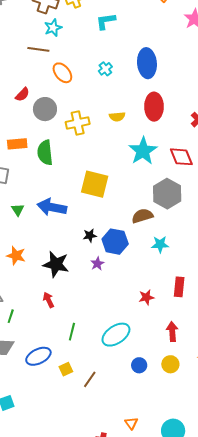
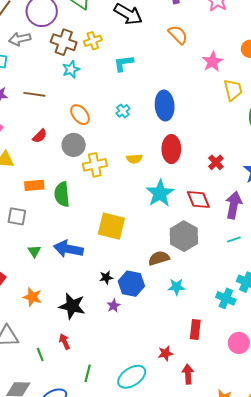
brown line: (38, 49) -> (34, 94), moved
gray circle: (45, 109) -> (74, 145), moved
red star: (146, 297) -> (166, 353), moved
green line: (11, 316) -> (40, 354), moved, turned -40

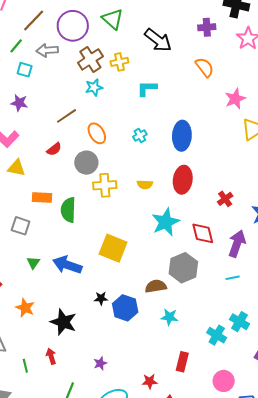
brown cross: (64, 42) -> (90, 59), turned 30
brown line: (34, 94) -> (66, 116), moved, turned -50
purple star: (114, 306) -> (100, 363), moved

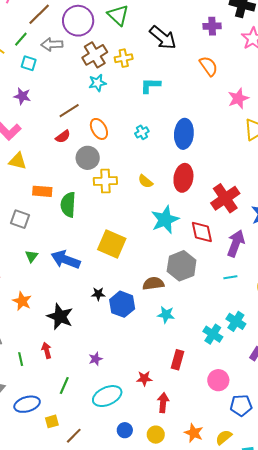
red semicircle: (54, 149) -> (63, 137), moved
yellow semicircle: (145, 184) -> (145, 181), turned 35
red cross: (225, 199) -> (225, 198), size x1.8

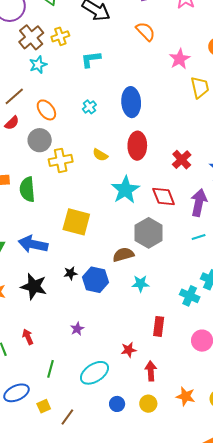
red cross: (225, 198) -> (182, 160), size x0.7
black star: (60, 317) -> (34, 286), moved
purple star: (96, 359) -> (77, 329), moved

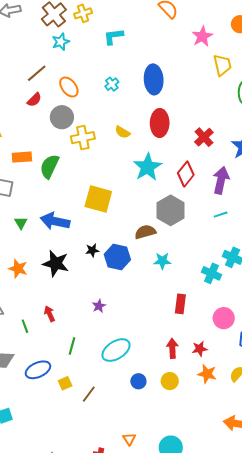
green semicircle: (27, 189) -> (49, 166), turned 30
red diamond: (164, 196) -> (186, 174), turned 60
red star: (129, 350) -> (200, 349), moved

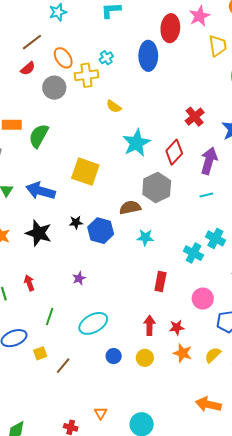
red ellipse: (160, 123) -> (170, 28), moved
yellow cross: (83, 138) -> (86, 75), moved

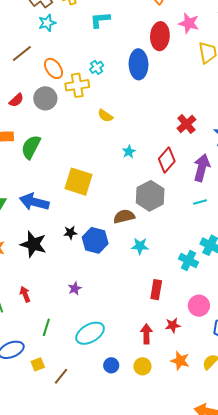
pink star: (200, 16) -> (189, 23), turned -30
red semicircle: (28, 68) -> (16, 100), moved
cyan star: (136, 143) -> (129, 152), size x0.5
red star: (177, 327) -> (173, 325), moved

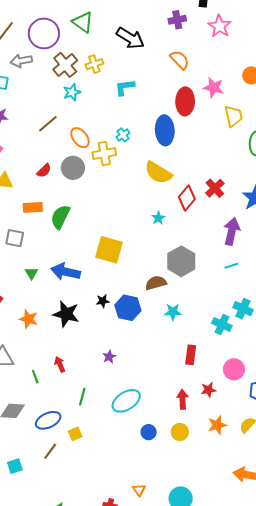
yellow semicircle: (105, 116) -> (158, 173), moved, size x1.8
red diamond: (167, 160) -> (187, 198), moved
orange star: (180, 361) -> (217, 425), turned -30
brown line: (61, 376) -> (50, 451), moved

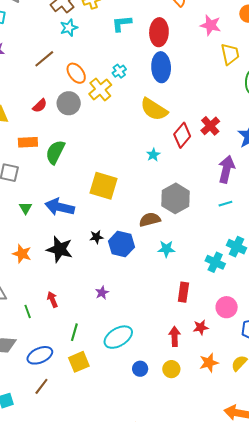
red ellipse: (185, 101) -> (159, 32), moved
yellow cross: (104, 154) -> (100, 89), turned -30
yellow square: (75, 434) -> (79, 362), moved, size x1.5

